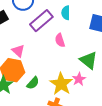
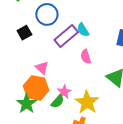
cyan semicircle: (66, 13) -> (83, 30), moved, turned -32
pink star: (79, 79) -> (64, 92), moved

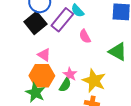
black square: (24, 33) -> (35, 23), moved, size x1.5

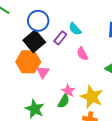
purple rectangle: (62, 20) -> (60, 38), size x0.6
pink triangle: (44, 55) -> (43, 72), turned 32
orange hexagon: (42, 76) -> (28, 62), moved

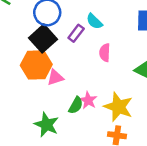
pink semicircle: (82, 54) -> (105, 53), turned 32
pink triangle: (43, 72) -> (55, 77), turned 40
green semicircle: (64, 101) -> (76, 105), moved

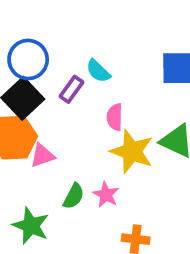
pink star: (88, 100) -> (106, 195), moved
yellow star: (118, 107) -> (132, 152), moved

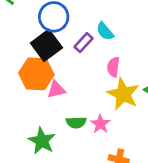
green semicircle: (74, 196) -> (76, 122), turned 54

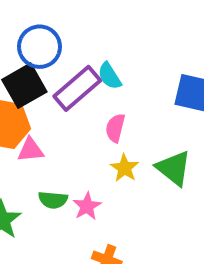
purple rectangle: (84, 43) -> (77, 88), size x1.6
yellow star: (123, 94) -> (125, 168), size x0.6

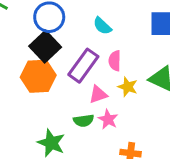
purple rectangle: (77, 88) -> (83, 66), moved
pink triangle: (31, 150) -> (98, 94), moved

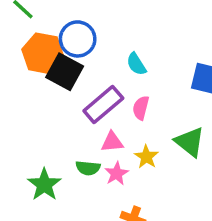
black square: (45, 47) -> (65, 72), turned -32
orange hexagon: (38, 76) -> (43, 53), moved
yellow star: (128, 87) -> (146, 157), moved

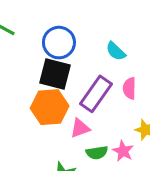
orange hexagon: (43, 53) -> (50, 107), moved
pink triangle: (112, 142) -> (80, 128), moved

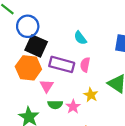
blue circle: (59, 43) -> (28, 26), moved
purple rectangle: (96, 94) -> (62, 64), turned 60
pink triangle: (80, 128) -> (47, 86), turned -48

